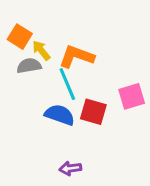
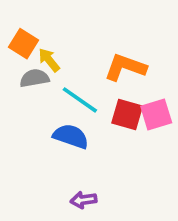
orange L-shape: (77, 57) -> (125, 67), moved
cyan line: (67, 84) -> (80, 100), turned -32
red square: (93, 112) -> (127, 114), moved

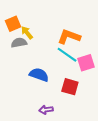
orange square: (24, 44) -> (13, 24), turned 35
cyan line: (80, 100) -> (67, 55), moved
red square: (127, 114) -> (70, 87), moved

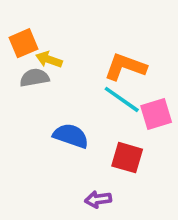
yellow arrow: (27, 33) -> (49, 59), turned -32
purple arrow: (46, 110) -> (98, 199), moved

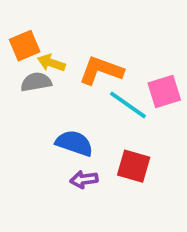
orange L-shape: (125, 67) -> (101, 70), moved
pink square: (156, 114) -> (164, 92), moved
purple arrow: (98, 199) -> (84, 180), moved

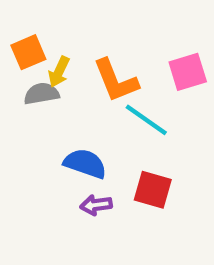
yellow arrow: (51, 63) -> (59, 72), turned -84
orange L-shape: (101, 70) -> (116, 81), turned -132
pink square: (164, 92) -> (188, 72), moved

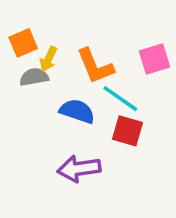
blue semicircle: (85, 163) -> (77, 111), moved
red square: (153, 190) -> (128, 131), moved
purple arrow: (96, 205) -> (79, 169), size x1.6

